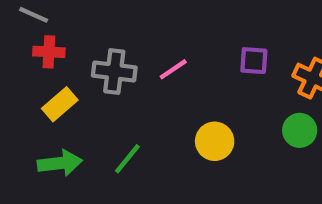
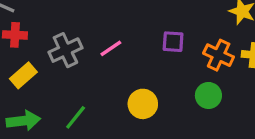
gray cross: (114, 71) -> (65, 50), turned -32

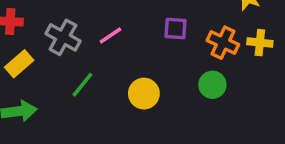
gray cross: (65, 50) -> (63, 37), turned -36
green line: (76, 117) -> (82, 85), moved

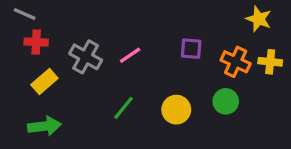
green line: (82, 85) -> (124, 108), moved
yellow circle: (144, 94) -> (176, 110), moved

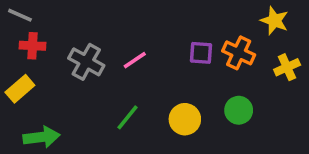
orange cross: (236, 62) -> (239, 53), moved
yellow cross: (270, 62) -> (287, 67), turned -30
yellow rectangle: (44, 82) -> (20, 89), moved

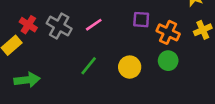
red cross: (33, 46) -> (28, 25), moved, turned 30
orange cross: (239, 53) -> (168, 32), moved

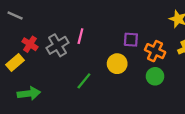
pink line: (94, 25) -> (80, 36), moved, turned -42
gray cross: (59, 26) -> (58, 45), turned 30
yellow circle: (130, 67) -> (117, 64), moved

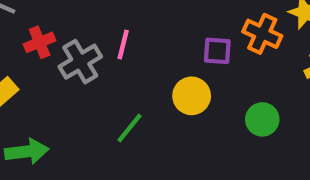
red cross: (30, 44) -> (40, 42), moved, turned 35
orange cross: (155, 51) -> (262, 34), moved

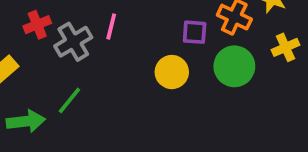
green circle: (262, 119) -> (234, 66), moved, size x1.4
green line: (129, 128) -> (69, 100), moved

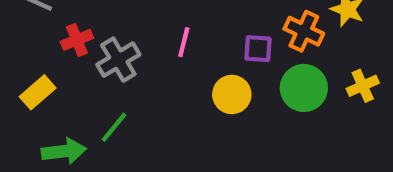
pink line: (111, 27) -> (184, 42), moved
yellow cross: (286, 47) -> (363, 86), moved

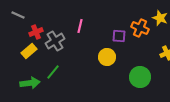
pink line: (184, 42) -> (80, 26), moved
green circle: (304, 88) -> (140, 77), moved
yellow rectangle: (38, 92) -> (29, 51), moved

